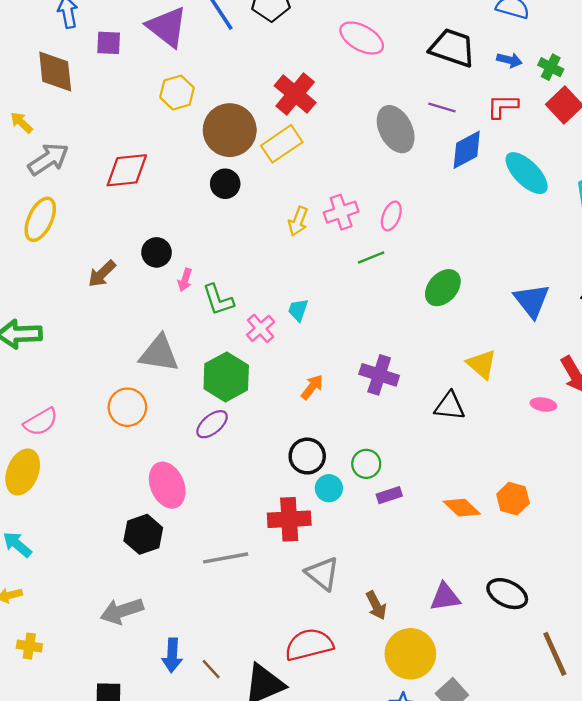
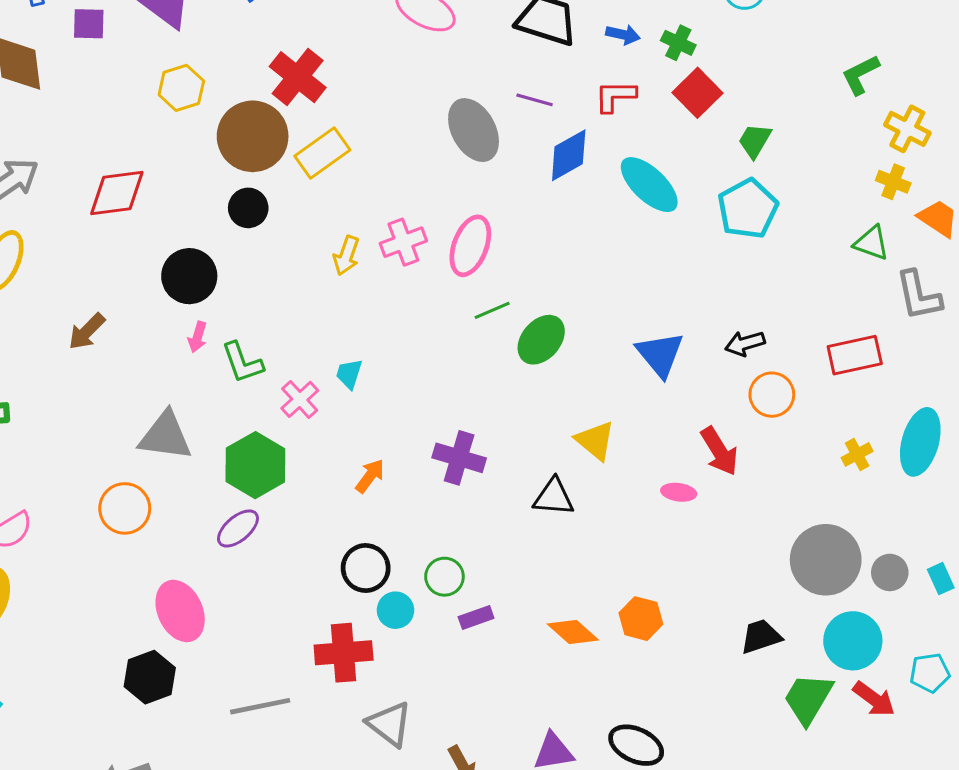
red cross: (295, 94) -> (298, 77), moved
pink ellipse: (391, 216) -> (470, 246), size x1.5
black circle: (156, 252) -> (189, 276), moved, size x1.4
green line: (371, 258) -> (492, 310), moved

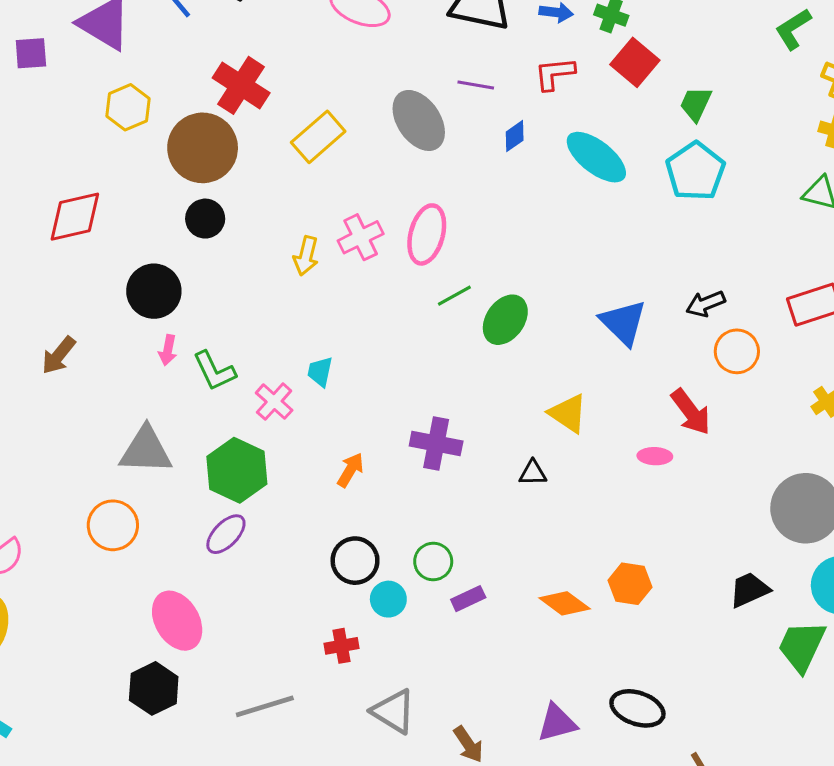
yellow rectangle: (322, 153) -> (318, 137), moved
blue diamond: (569, 155) -> (515, 136), size x0.6
black triangle: (554, 497) -> (533, 473), size x0.7
red cross: (344, 653) -> (341, 646), size x0.6

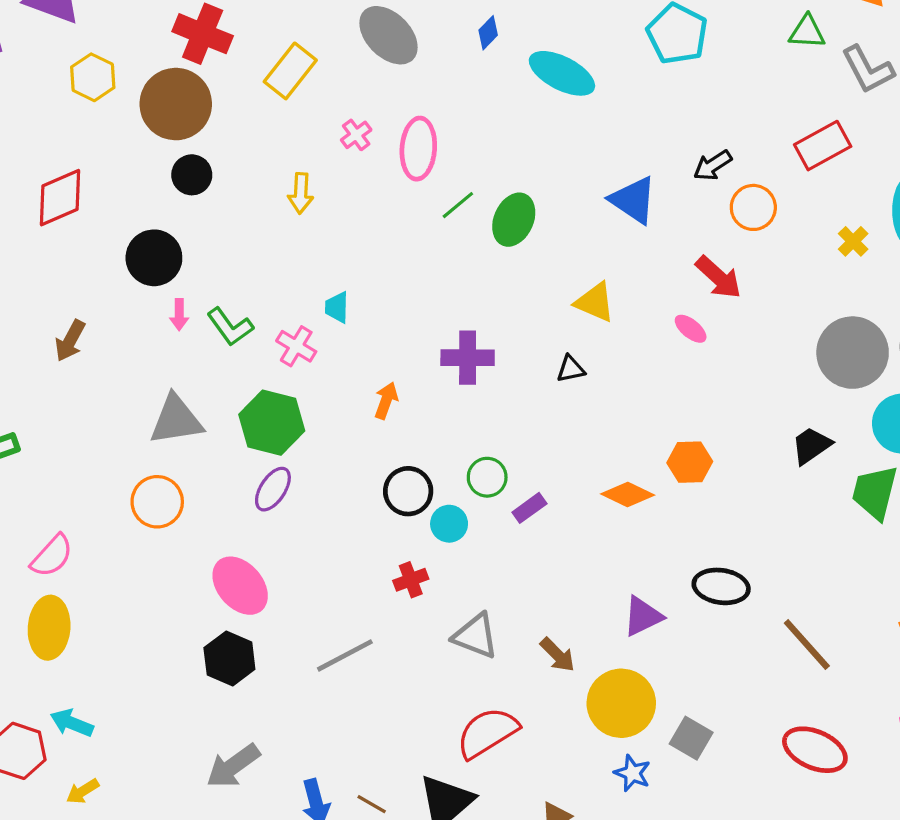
cyan ellipse: (596, 157) -> (562, 73), moved
pink cross: (361, 237) -> (356, 135), moved, size x0.7
pink ellipse: (655, 456) -> (691, 329), turned 48

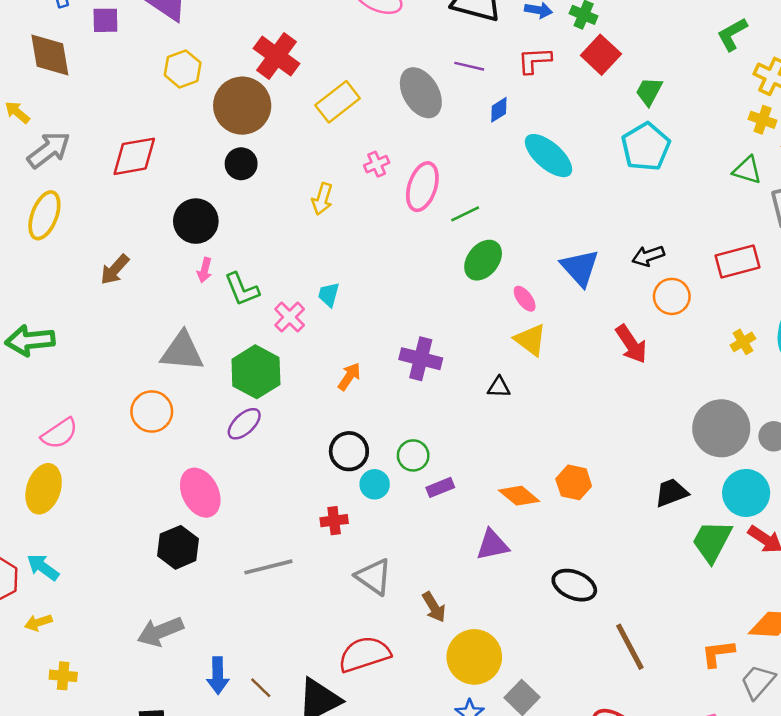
green line: (458, 205) -> (465, 214), moved
pink ellipse: (691, 329) -> (525, 299), moved
purple triangle: (643, 616) -> (492, 545), moved

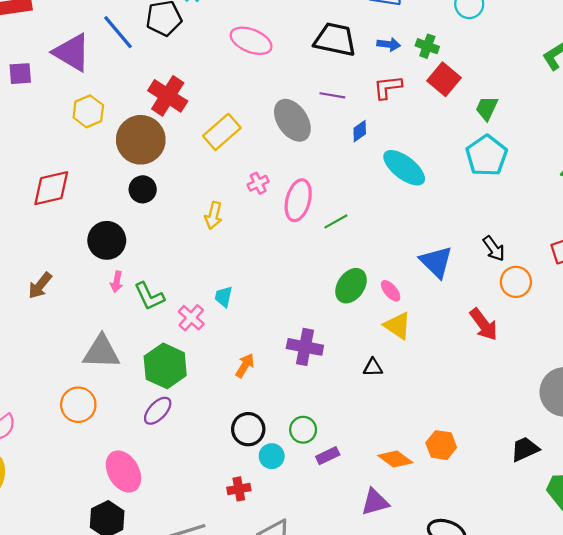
black arrow: (648, 256) -> (494, 249), turned -104
green ellipse: (483, 260) -> (351, 286), moved

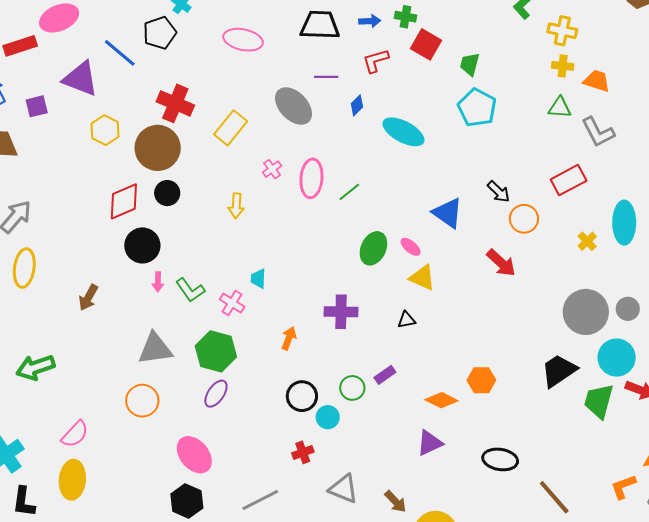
red diamond: (51, 188) -> (124, 201), moved
black trapezoid: (525, 449) -> (559, 371), size x1.4
purple rectangle: (328, 456) -> (385, 375), moved

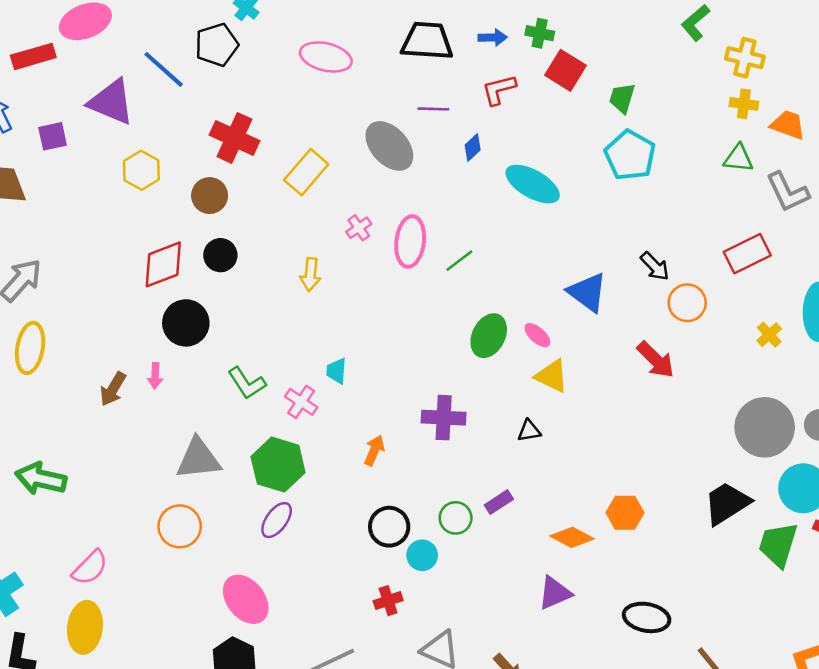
brown circle: (158, 148) -> (210, 196), size x0.6
pink arrow: (158, 282) -> (155, 376), moved
green arrow: (35, 367) -> (41, 479), turned 30

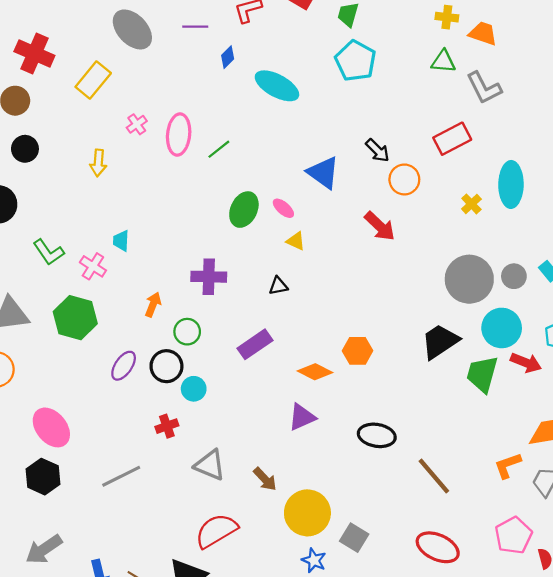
gray ellipse: (389, 146) -> (132, 29), moved
yellow triangle: (552, 376) -> (296, 241), size x0.7
purple rectangle: (499, 502) -> (255, 344), size x1.5
green circle: (456, 518) -> (187, 332), moved
purple ellipse: (277, 520) -> (124, 366), moved

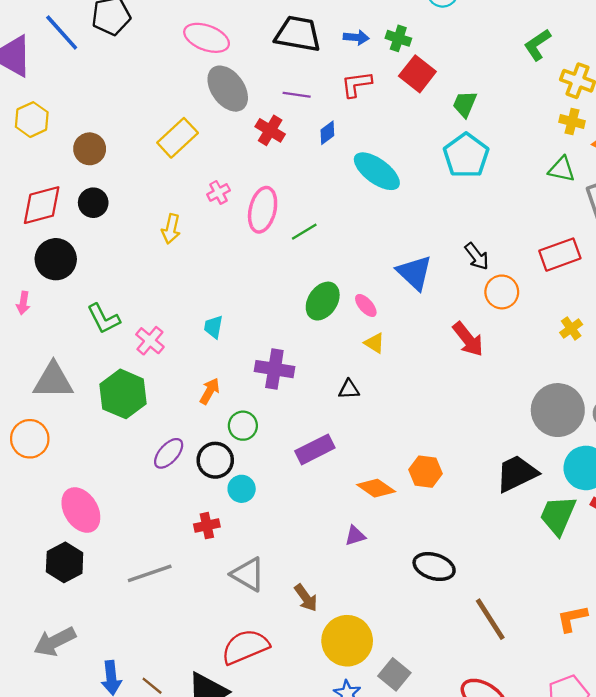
red cross: (34, 53) -> (270, 130), moved, size x0.7
cyan trapezoid: (121, 241) -> (213, 327), moved
purple triangle: (302, 417) -> (355, 536), size x0.7

